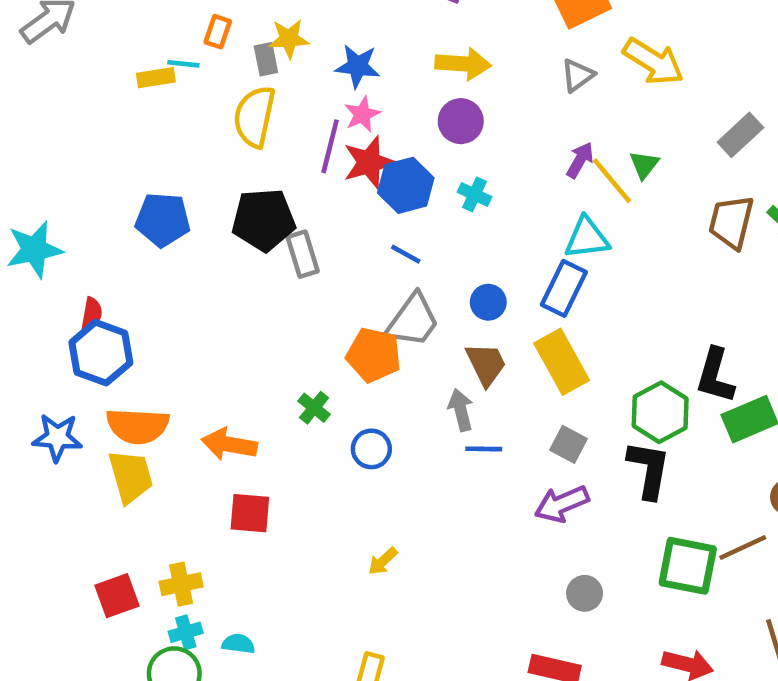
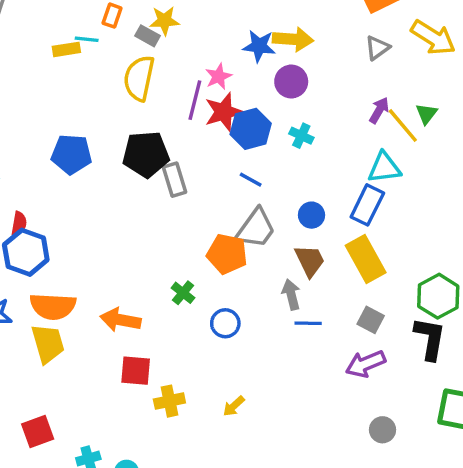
gray rectangle: (266, 59) -> (148, 36), turned -50
blue star: (358, 66) -> (259, 46), moved
yellow cross: (181, 584) -> (169, 401), moved

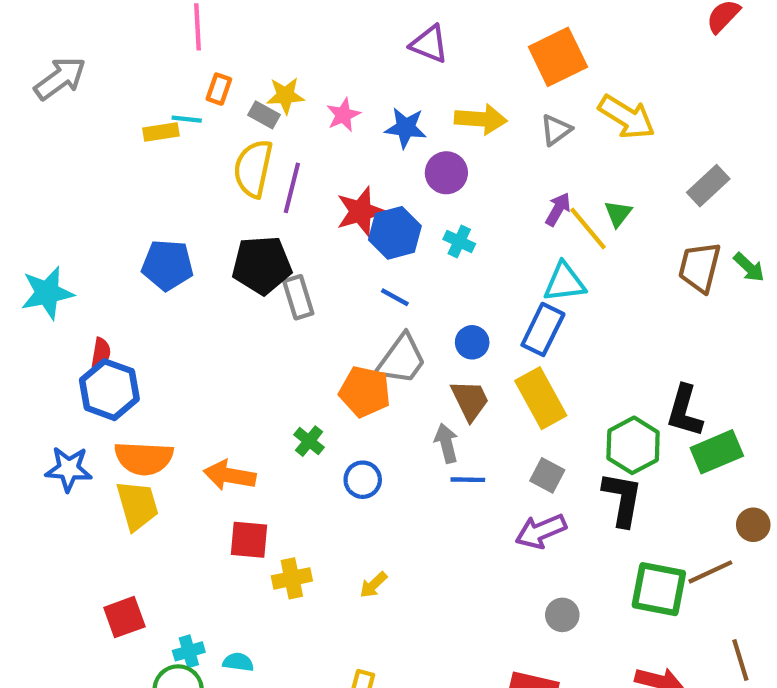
yellow arrow: (293, 39) -> (481, 119), moved
pink star: (219, 76) -> (343, 115), moved
purple line: (195, 100) -> (292, 188), moved

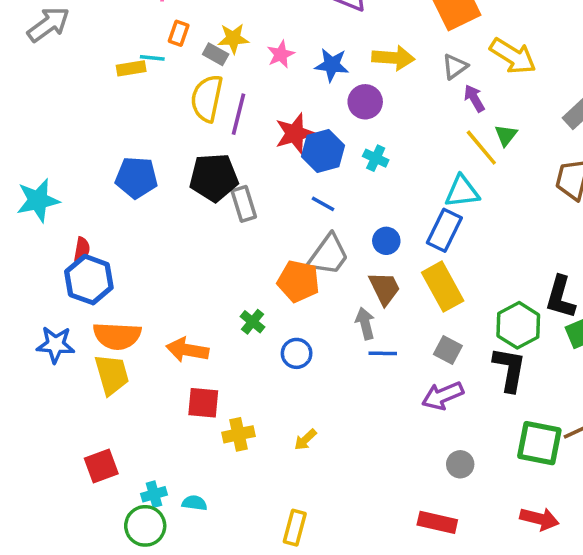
purple arrow: (558, 209) -> (474, 98), moved, turned -60

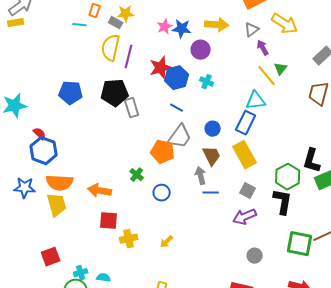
pink star: (281, 54) -> (165, 27), moved
yellow rectangle: (131, 68) -> (16, 23), moved
red semicircle: (82, 250) -> (40, 134), turned -56

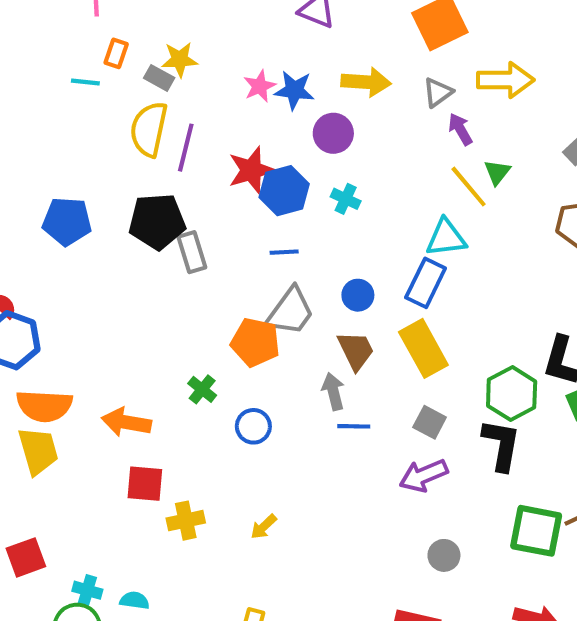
yellow arrow: (285, 24) -> (505, 80), turned -32
blue line: (177, 108) -> (284, 252), turned -32
cyan cross: (81, 273) -> (87, 590), turned 32

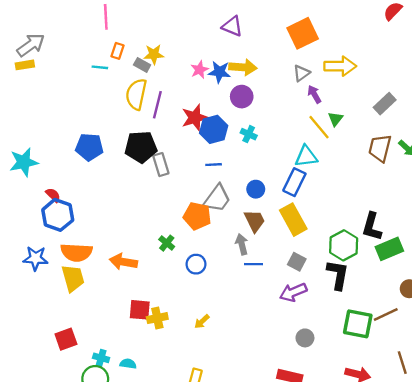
yellow arrow: (366, 82) -> (243, 67), moved
red square: (145, 484) -> (140, 310), moved

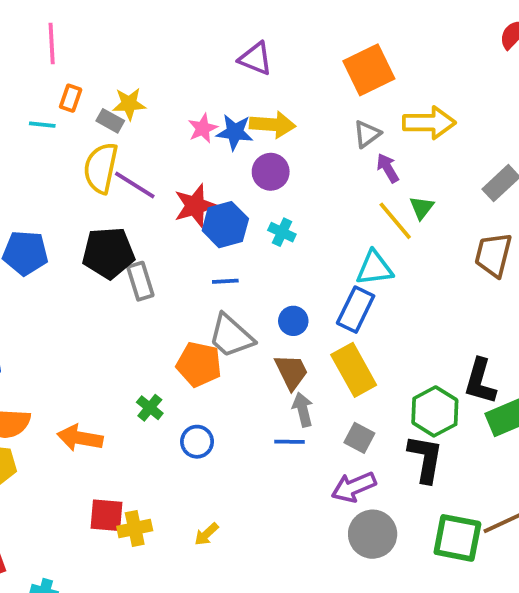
purple line: (157, 105) -> (135, 185), turned -72
gray trapezoid: (217, 199) -> (231, 336), turned 96
gray arrow: (242, 244) -> (303, 410), moved
gray circle: (305, 338) -> (373, 534), moved, size x1.6

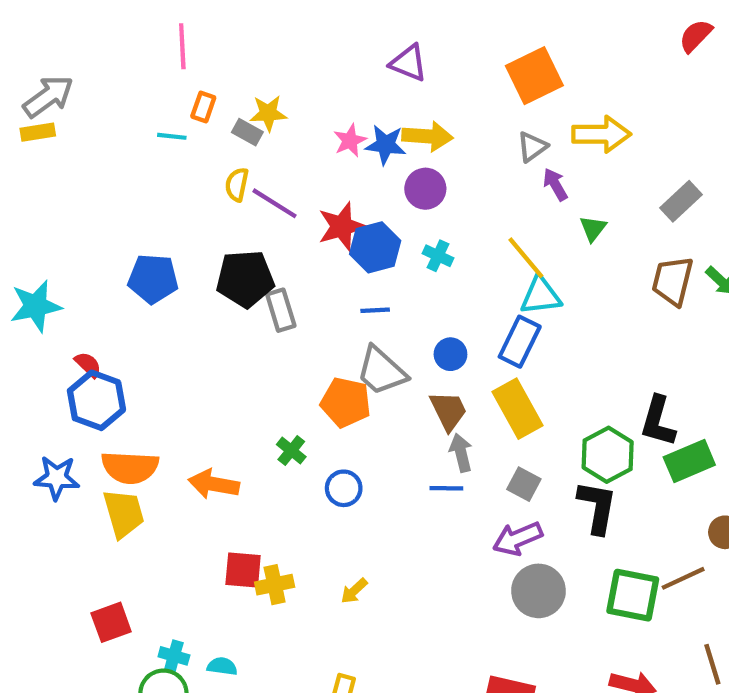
yellow semicircle: (101, 168) -> (237, 184), size x0.6
yellow line: (395, 221) -> (526, 258), moved

